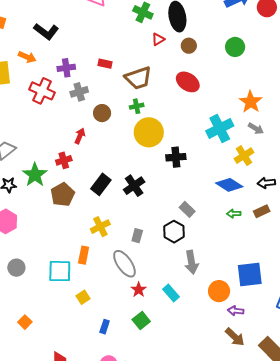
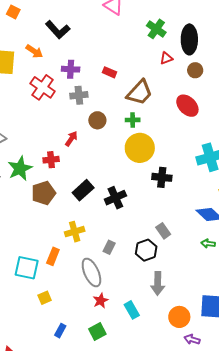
brown trapezoid: (138, 78) -> (140, 93), turned -40

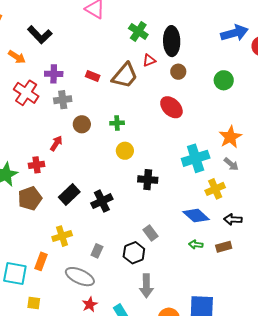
brown trapezoid: (140, 93) -> (125, 75), moved
yellow circle: (140, 148) -> (125, 151), size x0.6
gray ellipse: (91, 273) -> (80, 277), turned -40
yellow square: (45, 298) -> (34, 303), turned 32

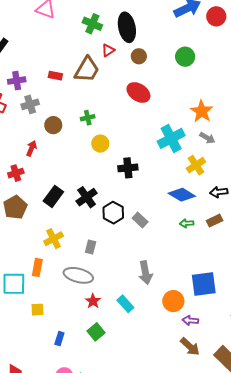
black hexagon: (134, 253) -> (113, 213), moved

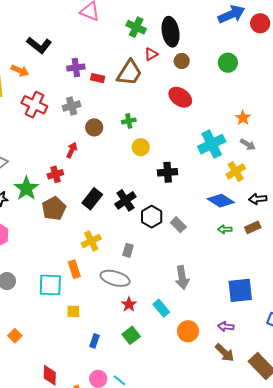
purple cross: (17, 81) -> (76, 68), moved
orange star: (202, 111) -> (243, 118), size x0.7
orange rectangle: (37, 267) -> (74, 269), turned -30
orange circle: (173, 301) -> (188, 331), moved

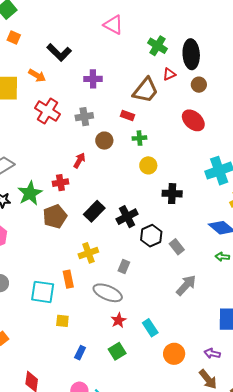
red rectangle: (98, 78) -> (127, 116), moved
gray arrow: (182, 278) -> (186, 285), moved, turned -135

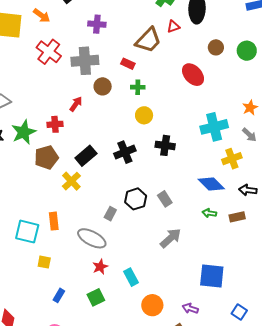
brown circle: (199, 85) -> (216, 47), moved
gray cross: (84, 117) -> (85, 61), size x1.5
black cross: (127, 217) -> (125, 152), moved
black hexagon: (151, 236) -> (136, 199), moved
yellow cross: (88, 253) -> (71, 181), moved, turned -30

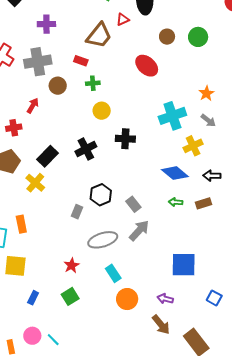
gray rectangle: (165, 199) -> (133, 204), moved
gray ellipse: (92, 238) -> (103, 240), moved, turned -40
yellow square: (44, 262) -> (15, 266), size x1.6
cyan rectangle: (131, 277) -> (113, 273), moved

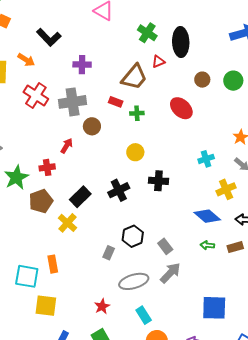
green cross: (93, 83) -> (137, 113), moved
cyan cross: (172, 116) -> (206, 159), size x0.6

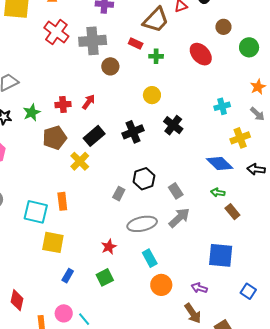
green circle: (233, 81) -> (249, 47), moved
red arrow: (67, 146) -> (89, 102), moved
green star: (16, 177) -> (32, 113), size x0.7
black cross: (158, 181) -> (173, 125), turned 30
brown rectangle: (235, 247) -> (232, 212), moved, turned 63

